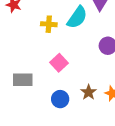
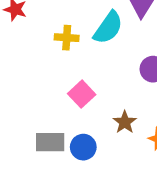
gray rectangle: (23, 80) -> (50, 142), moved
brown star: (89, 92) -> (125, 122), moved

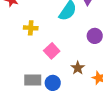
yellow cross: (67, 38) -> (31, 28), moved

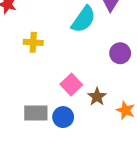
pink square: (52, 51) -> (71, 84), moved

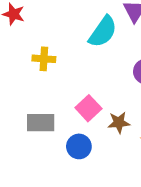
brown star: (97, 97) -> (119, 123), turned 30
gray rectangle: (36, 113) -> (41, 123), moved

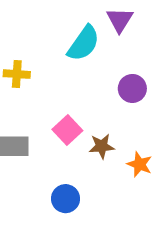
blue circle: (79, 146) -> (66, 199), moved

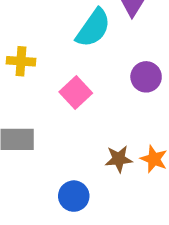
pink square: (67, 130) -> (76, 92), moved
brown star: (102, 146) -> (119, 159), moved

